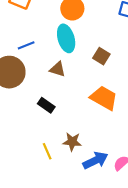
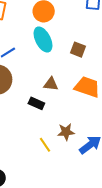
brown triangle: (58, 69) -> (51, 84), moved

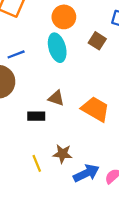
brown square: (78, 50) -> (97, 41), moved
black rectangle: (36, 103) -> (36, 116), turned -35

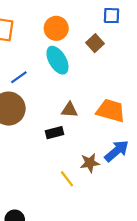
brown square: (97, 41) -> (95, 43), turned 30
blue arrow: (86, 173) -> (117, 151), moved

